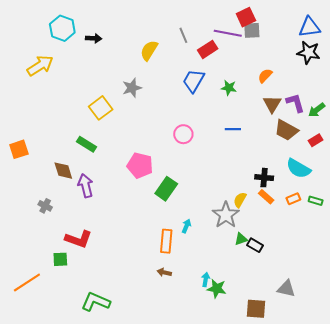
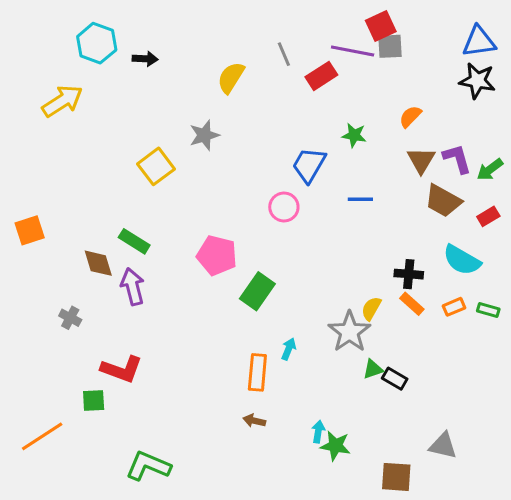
blue trapezoid: (193, 81) -> (309, 165), moved
green rectangle: (87, 144) -> (134, 241), moved

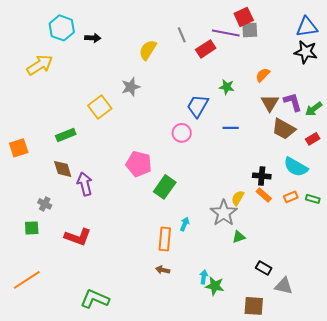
green rectangle: (134, 241) -> (66, 135), moved, turned -54
black rectangle: (395, 379) -> (264, 268), moved
green square: (94, 400) -> (32, 228), moved

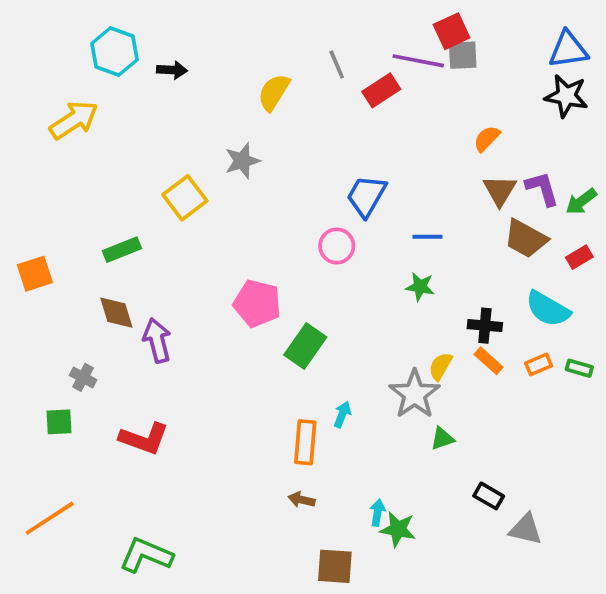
green star: (227, 87) -> (420, 287), moved
green L-shape: (95, 299) -> (146, 555), moved
brown square: (254, 306) -> (335, 566), moved

